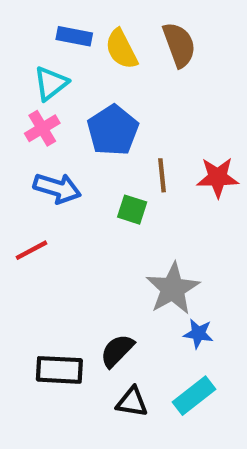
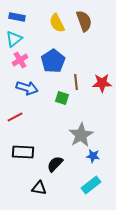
blue rectangle: (74, 36) -> (17, 17), moved
cyan triangle: (51, 83) -> (14, 39), moved
black rectangle: (59, 370) -> (23, 152), moved
black triangle: (132, 402) -> (39, 188), moved

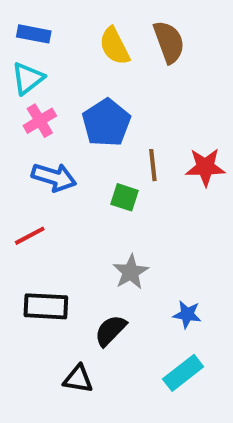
gray star: (81, 135) -> (131, 272), moved, size x0.7

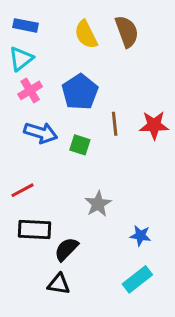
green square: (125, 197) -> (80, 145), moved
red line: (30, 236) -> (23, 190), moved
black semicircle: (110, 331) -> (66, 249), moved

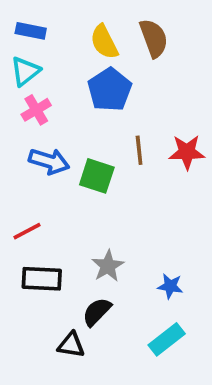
blue pentagon: (80, 92) -> (110, 90), moved
green square: (80, 145) -> (97, 176), size x1.4
gray star: (98, 204) -> (108, 266), moved
black semicircle: (66, 249) -> (97, 312), moved

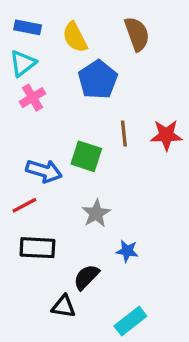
yellow semicircle: (104, 42) -> (75, 37), moved
blue arrow: (49, 161) -> (44, 171), moved
gray star: (108, 266) -> (96, 213), moved
blue star: (170, 286) -> (127, 251), moved
cyan rectangle: (167, 339) -> (130, 321), moved

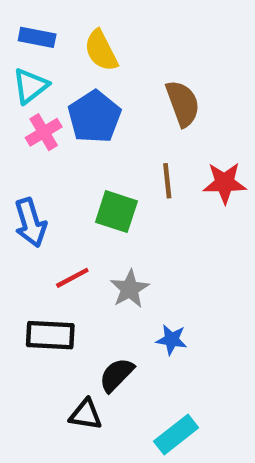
brown semicircle: (137, 34) -> (183, 104), moved
blue pentagon: (98, 80) -> (94, 117), moved
blue arrow: (44, 171) -> (30, 223), moved, turned 56
red line: (24, 205) -> (72, 278), moved

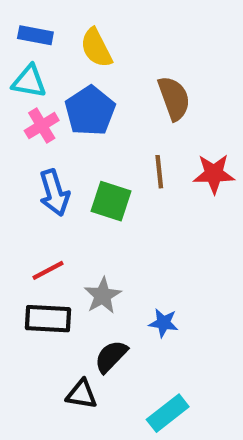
cyan triangle: (30, 86) -> (29, 81), turned 48
blue arrow: (30, 223) -> (54, 193), moved
red line: (72, 278) -> (48, 270), moved
gray star: (130, 289) -> (103, 296), moved

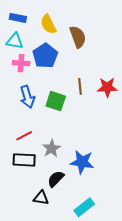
brown semicircle: (174, 98) -> (78, 37), moved
pink cross: (42, 126) -> (21, 63), turned 35
blue star: (163, 323) -> (82, 162), size x1.6

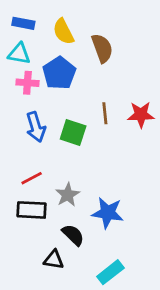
black semicircle: (56, 179) -> (73, 235), turned 90

